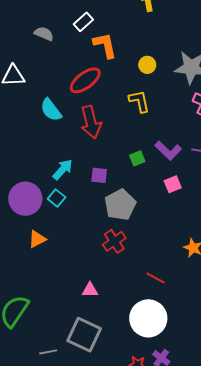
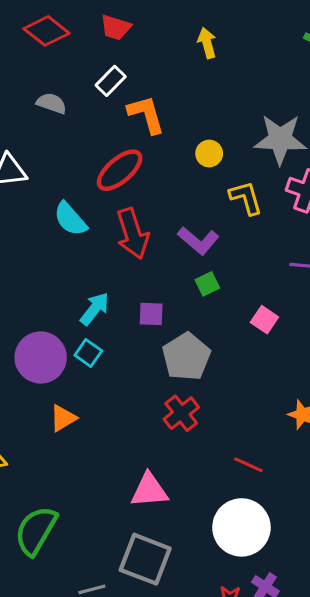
yellow circle: (147, 65) -> (209, 154), moved
yellow L-shape: (139, 101) -> (246, 198), moved
purple L-shape: (168, 151) -> (198, 241), moved
pink square: (173, 184) -> (264, 320), turned -30
pink triangle: (90, 290) -> (149, 490), size x1.5

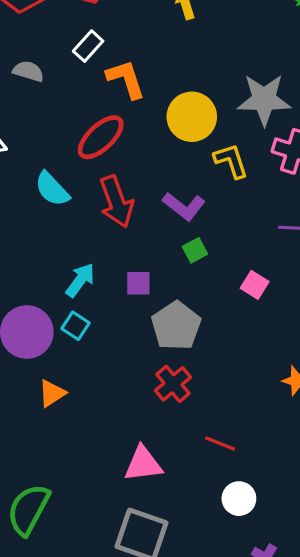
yellow circle: (209, 154) -> (192, 117), size x1.8
red line: (248, 465) -> (220, 444), moved
white circle: (241, 527) -> (239, 499), size x0.6

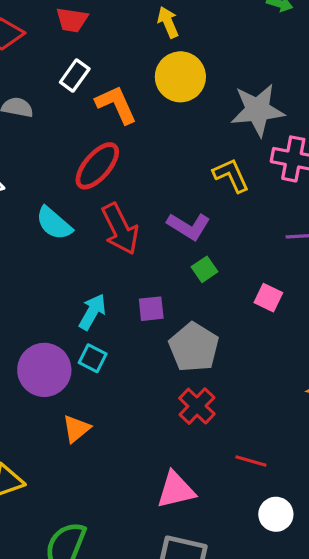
yellow circle: (192, 117) -> (180, 77), moved

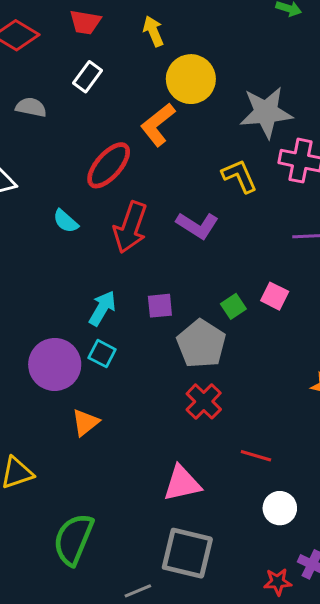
yellow arrow: (168, 22) -> (153, 31), moved
orange L-shape: (116, 105) -> (158, 125), moved, turned -105
cyan semicircle: (54, 223) -> (66, 221), size x0.7
red arrow: (120, 229) -> (130, 227), turned 45
green square: (205, 269) -> (233, 306), moved

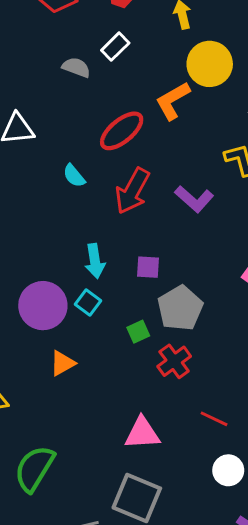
gray semicircle: (31, 107) -> (76, 67), moved
green square: (233, 306) -> (138, 332), moved
cyan arrow: (102, 308) -> (95, 261), turned 132

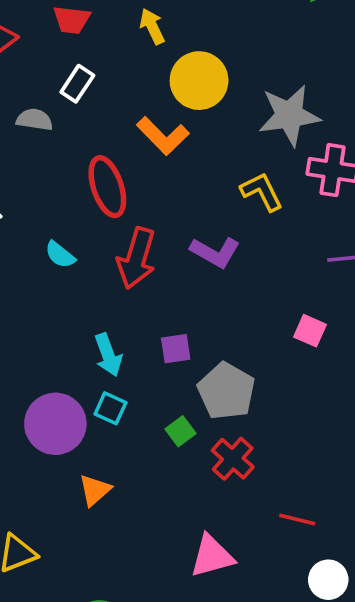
orange L-shape: (173, 101) -> (163, 136), turned -93
red ellipse: (122, 131) -> (107, 187), turned -57

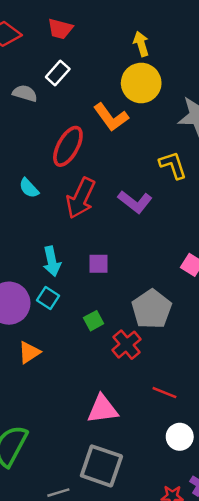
yellow arrow: (152, 26) -> (141, 44), moved
red ellipse: (107, 187) -> (68, 146), turned 39
gray pentagon: (226, 391) -> (152, 309), moved

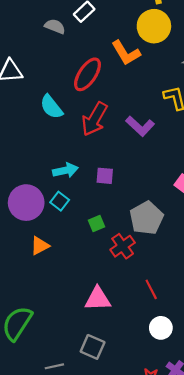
cyan semicircle: (29, 188) -> (51, 107), size x1.4
cyan arrow: (52, 261) -> (65, 170), turned -95
red line: (164, 393) -> (151, 289), turned 36
gray square: (101, 466) -> (93, 347), size x0.7

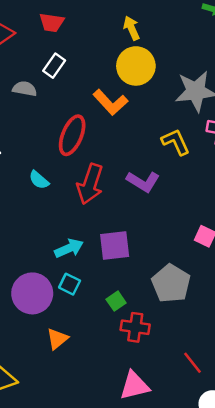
cyan semicircle: (51, 107) -> (39, 180), size x0.7
purple square: (105, 176) -> (115, 245), size x1.5
red cross: (123, 246) -> (135, 327), moved, turned -35

